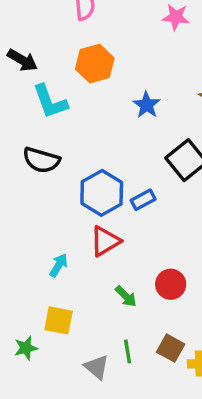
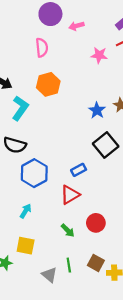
cyan L-shape: (50, 102) -> (20, 108), turned -125
blue star: (147, 105) -> (97, 110), moved
blue hexagon: (102, 193) -> (34, 173), moved
red triangle: (105, 241) -> (70, 195), moved

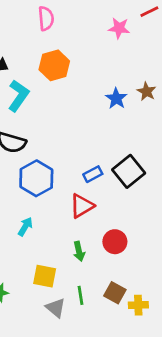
black square: (106, 145) -> (129, 171), moved
green arrow: (68, 230) -> (79, 251), turned 32
yellow square: (26, 246) -> (45, 276), moved

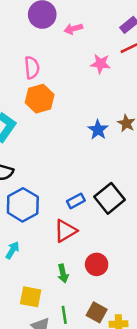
pink semicircle: (46, 18) -> (32, 68), moved

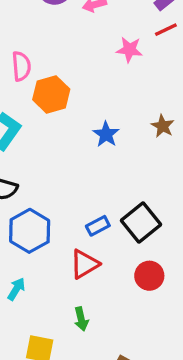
pink semicircle: (32, 68) -> (21, 66), moved
blue star: (98, 130) -> (106, 134), moved
red circle: (97, 264) -> (149, 276), moved

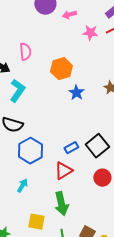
pink star: (129, 50) -> (90, 33), moved
orange hexagon: (51, 94) -> (61, 69), moved
green arrow: (81, 319) -> (61, 204), size x1.6

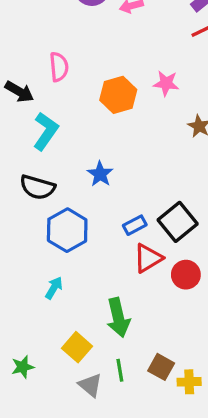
pink star: (90, 33) -> (166, 83), moved
blue star: (76, 93) -> (100, 174), moved
red triangle: (63, 171) -> (148, 258), moved
yellow square: (36, 222) -> (77, 347), turned 30

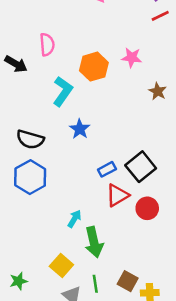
cyan L-shape: (46, 131) -> (63, 91), moved
blue hexagon: (67, 230) -> (30, 177), moved
cyan arrow: (54, 288) -> (74, 219), moved

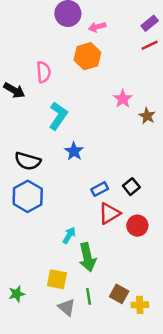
pink star: (132, 58) -> (123, 99), moved, turned 30
orange hexagon: (94, 67) -> (87, 56), moved
black square: (141, 167) -> (131, 187), size x0.6
yellow square: (61, 266) -> (57, 279), turned -30

